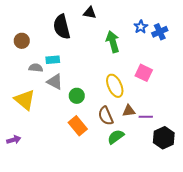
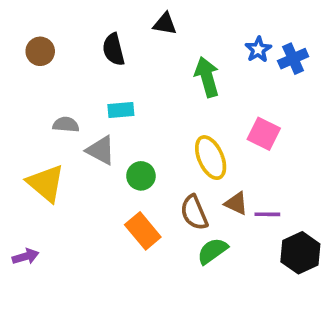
black semicircle: (62, 27) -> (113, 49), size x0.7
brown circle: (22, 41) -> (40, 51), moved
cyan rectangle: (53, 60) -> (121, 110), moved
brown triangle: (129, 111) -> (236, 203), turned 32

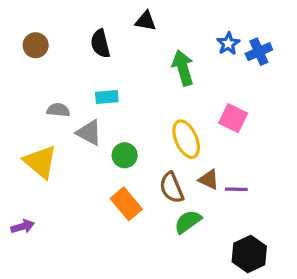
black hexagon: (300, 253) -> (249, 254), moved

